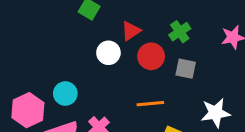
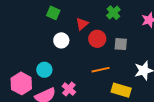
green cross: (180, 32) -> (113, 13), moved
white circle: (108, 53) -> (61, 40), moved

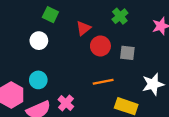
white circle: (61, 40) -> (39, 41), moved

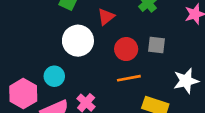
white circle: (39, 41) -> (78, 41), moved, size x1.5
red circle: (100, 46) -> (126, 49), moved

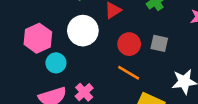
orange line: (129, 78) -> (129, 73), turned 35
pink hexagon: (23, 94) -> (38, 38), moved

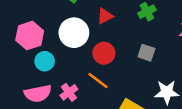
red circle: (129, 44) -> (104, 53), moved
orange line: (129, 73) -> (98, 81), moved

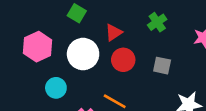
pink hexagon: (30, 36) -> (38, 47), moved
red circle: (104, 53) -> (123, 60), moved

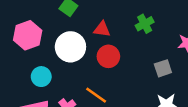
red triangle: (114, 32) -> (102, 29), turned 36
gray square: (162, 66) -> (163, 68), moved, turned -36

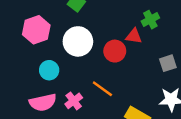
red triangle: (102, 29) -> (134, 36), moved

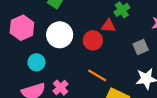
orange line: (102, 89) -> (97, 75), moved

